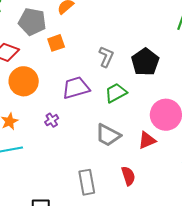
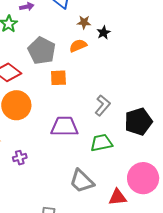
purple cross: (52, 120) -> (20, 158), moved

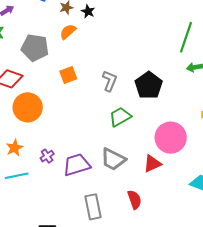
orange square: (58, 78) -> (68, 75), moved
purple trapezoid: (64, 126) -> (77, 165), moved

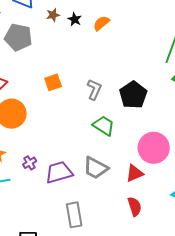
orange semicircle: (68, 32) -> (101, 23), moved
gray pentagon: (35, 48) -> (18, 37), moved
green trapezoid: (120, 117) -> (104, 126), turned 60
red semicircle: (134, 200) -> (135, 206), moved

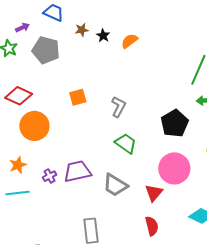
black pentagon: (133, 95) -> (175, 123), moved
purple trapezoid: (59, 172) -> (77, 171), moved
red triangle: (135, 173) -> (154, 193), turned -30

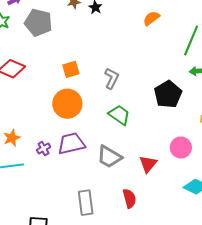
orange semicircle: (129, 41) -> (151, 18), moved
orange circle: (34, 126) -> (67, 104), moved
pink circle: (174, 168) -> (181, 148), moved, size x0.7
red semicircle: (152, 226) -> (129, 198), moved

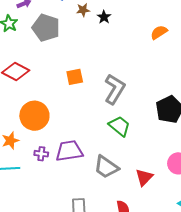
gray L-shape: (112, 78) -> (115, 89), size x1.4
orange circle: (67, 104) -> (34, 116), moved
purple cross: (44, 149) -> (41, 154), turned 32

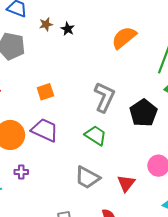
orange semicircle: (159, 32) -> (124, 38), size x1.5
gray L-shape: (115, 89) -> (104, 97), moved
purple trapezoid: (69, 151) -> (45, 130), moved, turned 40

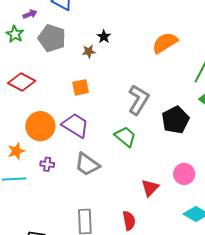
brown star: (46, 24) -> (89, 51), moved
black star: (68, 29) -> (104, 37), moved
gray trapezoid: (87, 178) -> (87, 164), moved

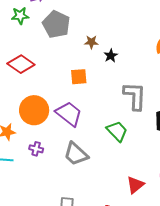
green star: (15, 34) -> (20, 16), turned 30
black star: (104, 37) -> (111, 56), moved
gray L-shape: (139, 100) -> (135, 96), turned -36

